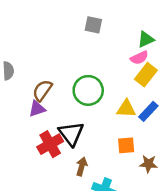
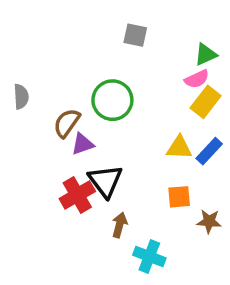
green circle: (88, 90) -> (112, 100), moved
purple triangle: (37, 109) -> (83, 144), moved

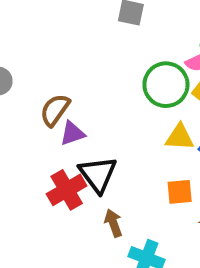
green circle: (112, 100) -> (166, 85), moved
brown arrow: (119, 225) -> (113, 223), turned -35

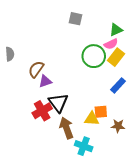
yellow triangle: (180, 137) -> (92, 119), moved
brown arrow: (113, 223) -> (66, 128), size x1.5

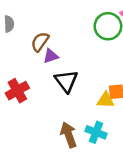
red cross: (42, 111) -> (17, 91), moved
brown arrow: (66, 128) -> (69, 135), moved

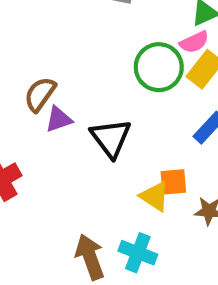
black triangle: (66, 81) -> (111, 138), moved
yellow triangle: (106, 100) -> (155, 196), turned 30

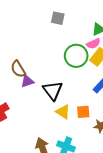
brown semicircle: (40, 94) -> (18, 69), turned -66
yellow triangle: (155, 196) -> (63, 112), moved

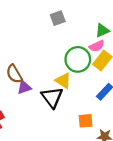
gray square: (58, 18) -> (58, 18), turned -32
yellow triangle: (63, 112) -> (63, 81), moved

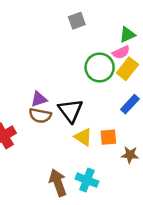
brown semicircle: (14, 74) -> (40, 116), moved, turned -48
yellow triangle: (63, 81) -> (83, 137), moved

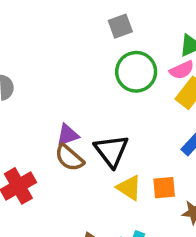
green circle: (100, 67) -> (136, 72), moved
brown semicircle: (40, 116) -> (69, 158), turned 30

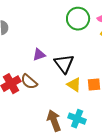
brown semicircle: (69, 158) -> (29, 82), moved

